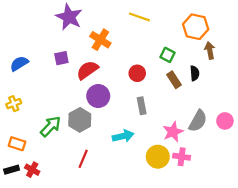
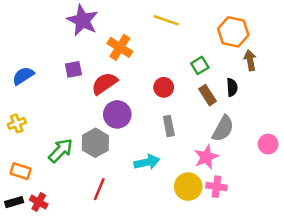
green square: (168, 55) -> (200, 65), turned 32
gray semicircle: (198, 121) -> (223, 129), moved

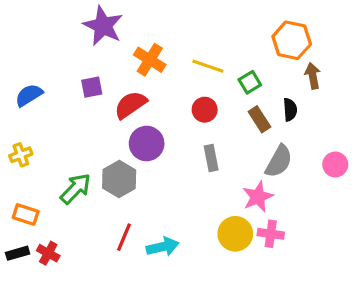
yellow line: (166, 20) -> (208, 66), moved
pink circle: (268, 144) -> (335, 164), moved
cyan arrow: (147, 162) -> (163, 247), moved

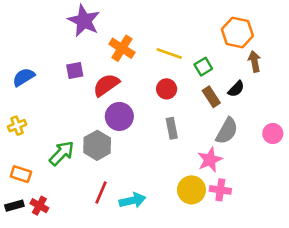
black semicircle: (290, 110) -> (236, 89), turned 48

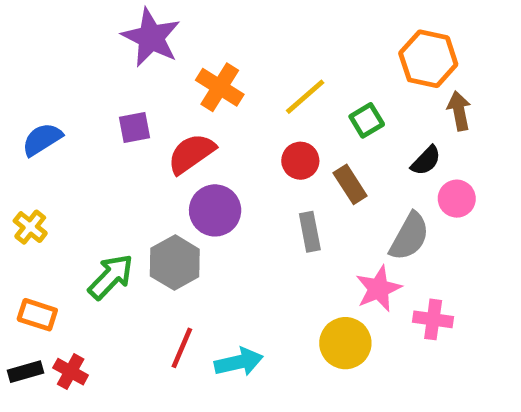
yellow line: (169, 53) -> (305, 97), turned -60
brown rectangle: (211, 97) -> (350, 184), moved
yellow cross: (17, 126) -> (30, 227), turned -30
pink circle: (273, 134) -> (457, 199), moved
pink cross: (220, 190) -> (433, 319), moved

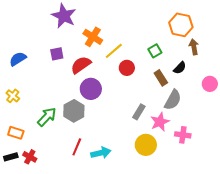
yellow line: (305, 97) -> (114, 51), moved
brown rectangle: (350, 184) -> (161, 78), moved
pink circle: (457, 199) -> (210, 84), moved
gray rectangle: (310, 232) -> (139, 112), moved, turned 42

